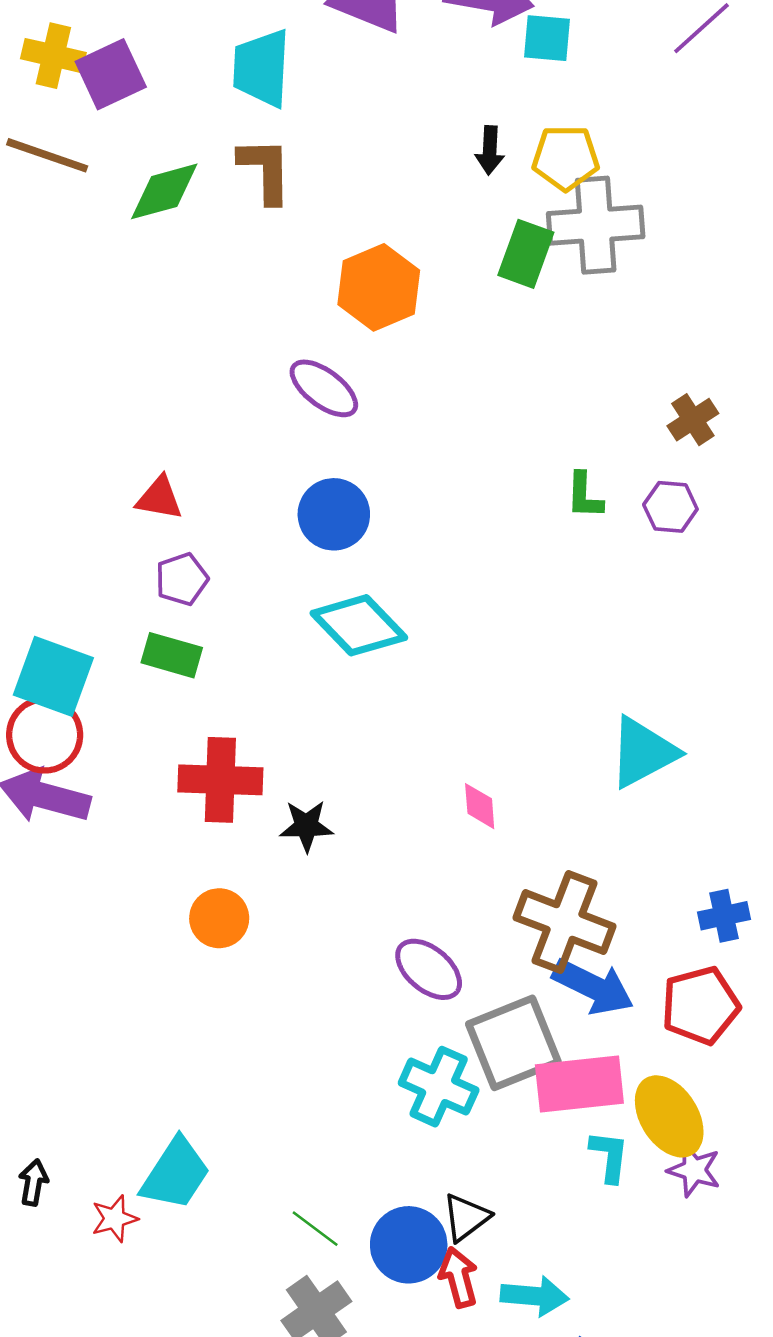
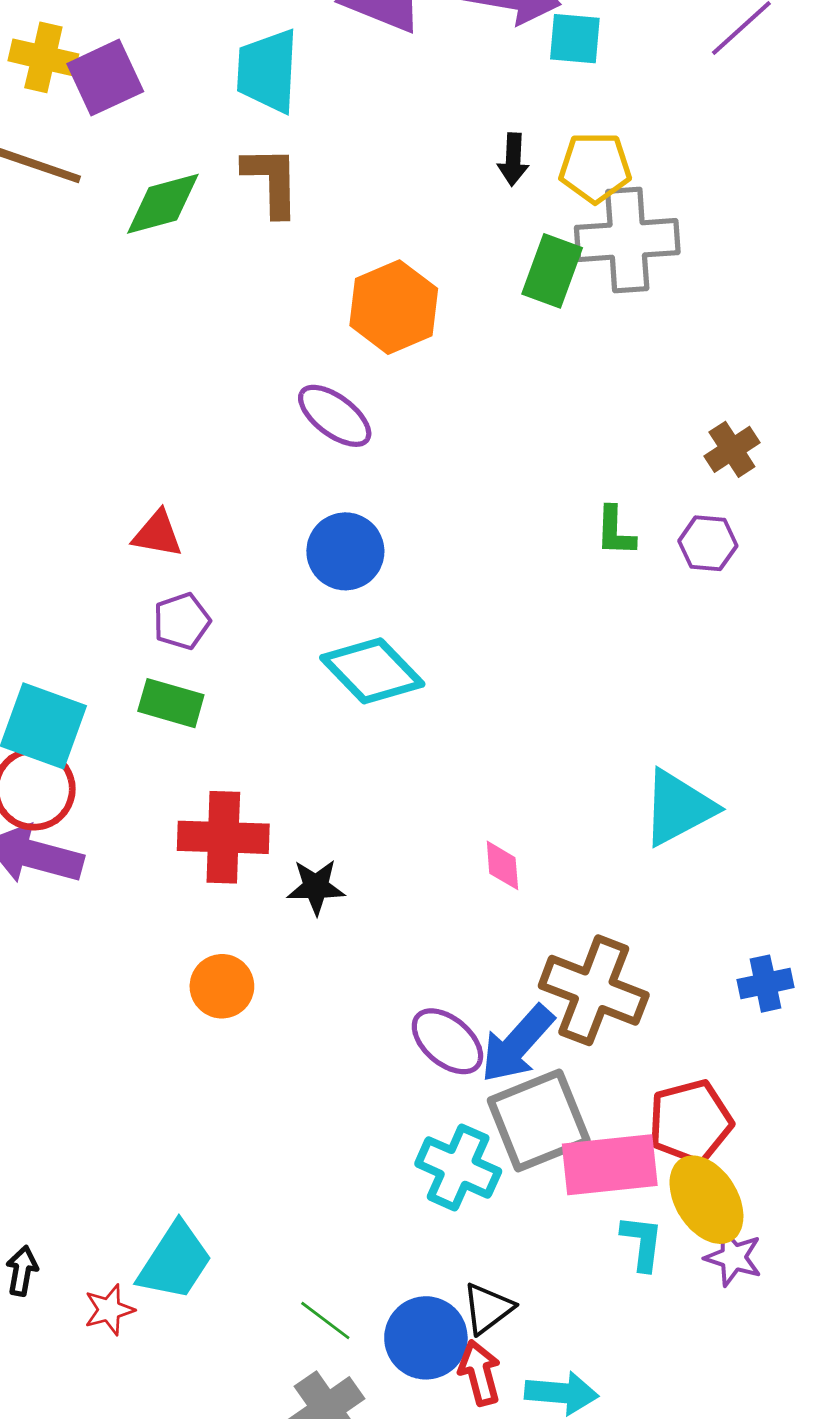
blue arrow: (593, 987) -> (517, 1044), moved, turned 106
red pentagon: (700, 1005) -> (690, 1122), moved

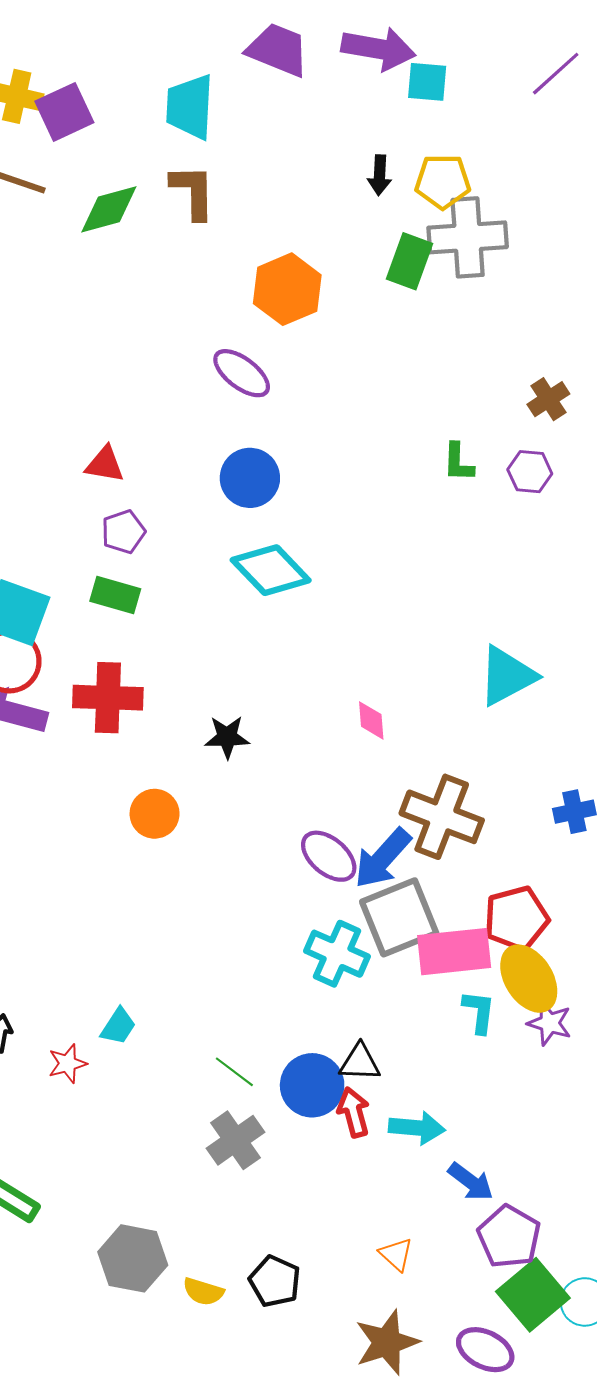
red cross: (223, 837) -> (108, 698), moved
cyan trapezoid: (175, 1261) -> (118, 1026), size x0.6
black triangle: (488, 1308) -> (360, 1063), turned 39

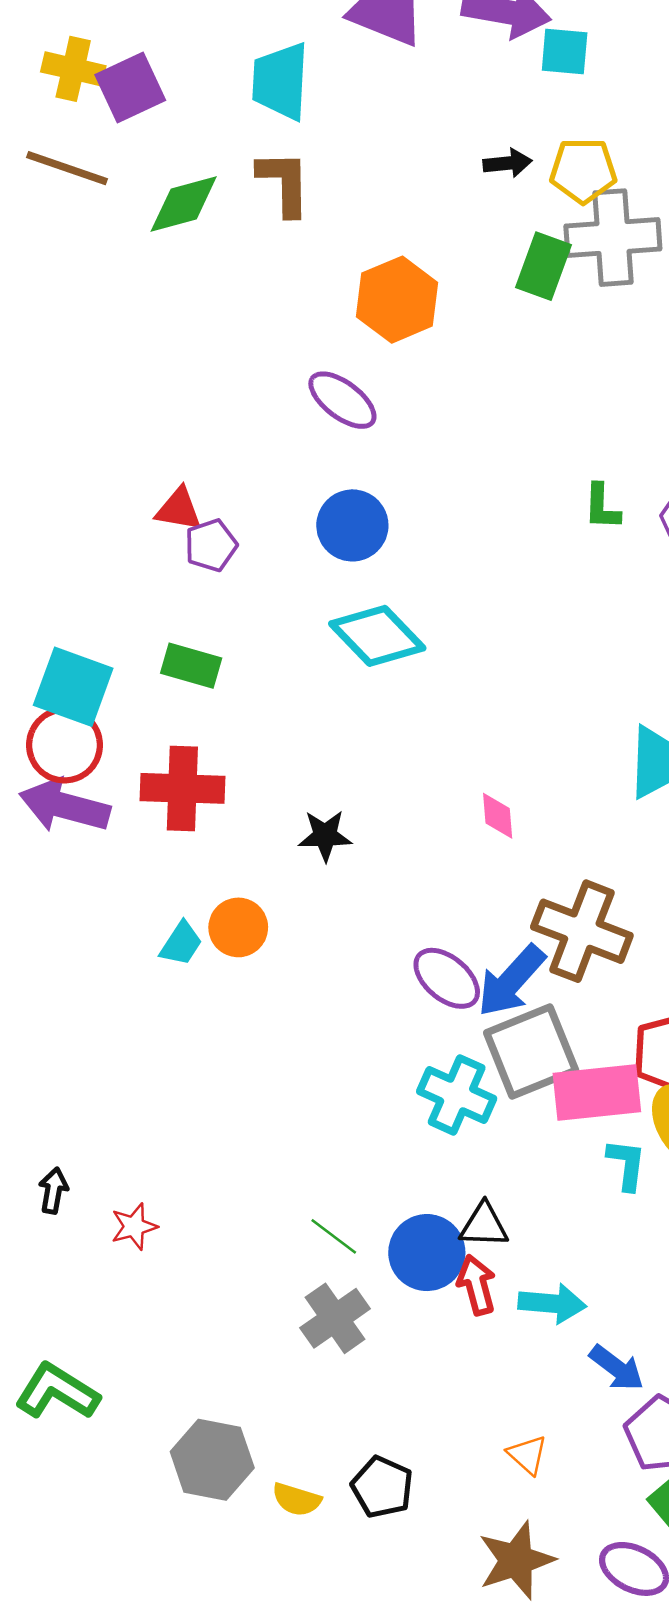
black arrow: (379, 175) -> (507, 163), turned -99
purple pentagon: (123, 532) -> (211, 545), moved
cyan trapezoid: (118, 1026) -> (181, 944), moved

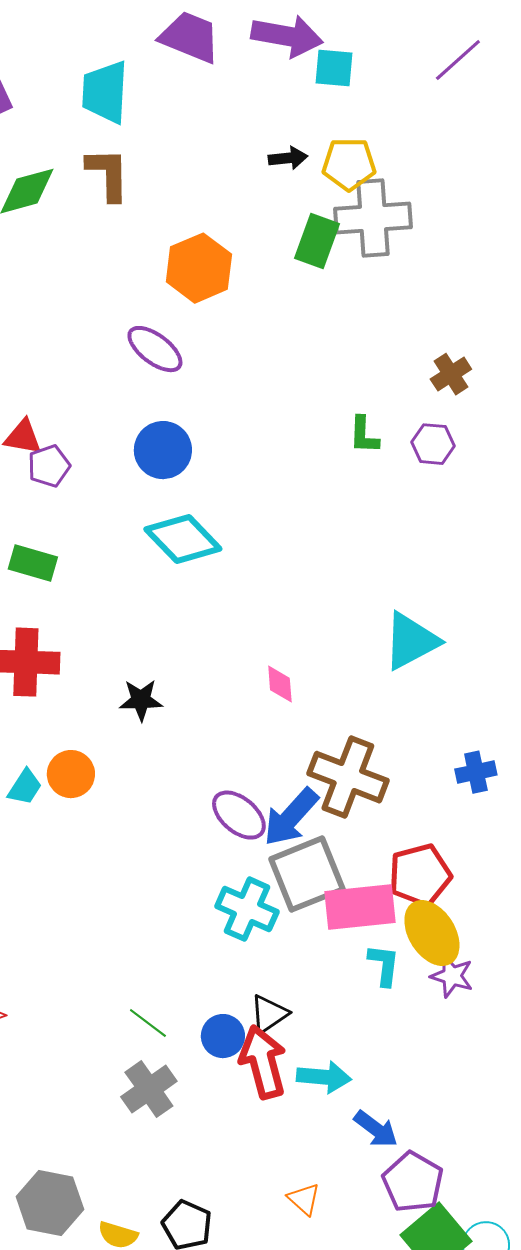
black triangle: (484, 1225) -> (269, 1014), turned -36
blue circle: (427, 1253) -> (223, 1036), size x0.7
red arrow: (476, 1285) -> (263, 1062), size x1.5

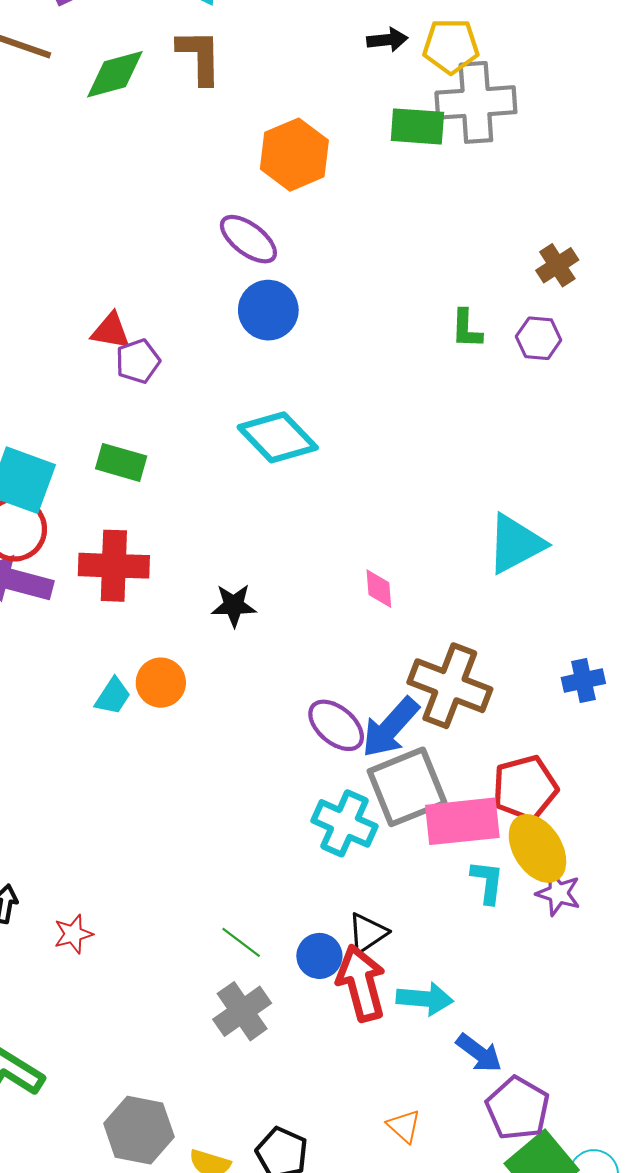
green rectangle: (317, 241) -> (417, 126), turned 74
blue circle: (163, 450) -> (268, 310), moved

